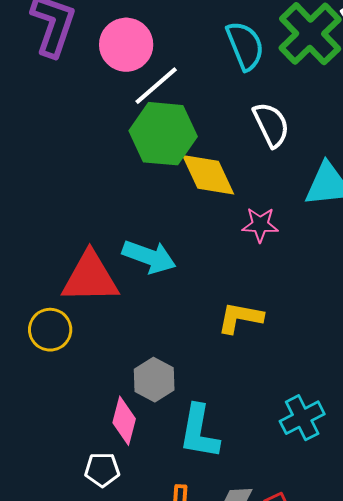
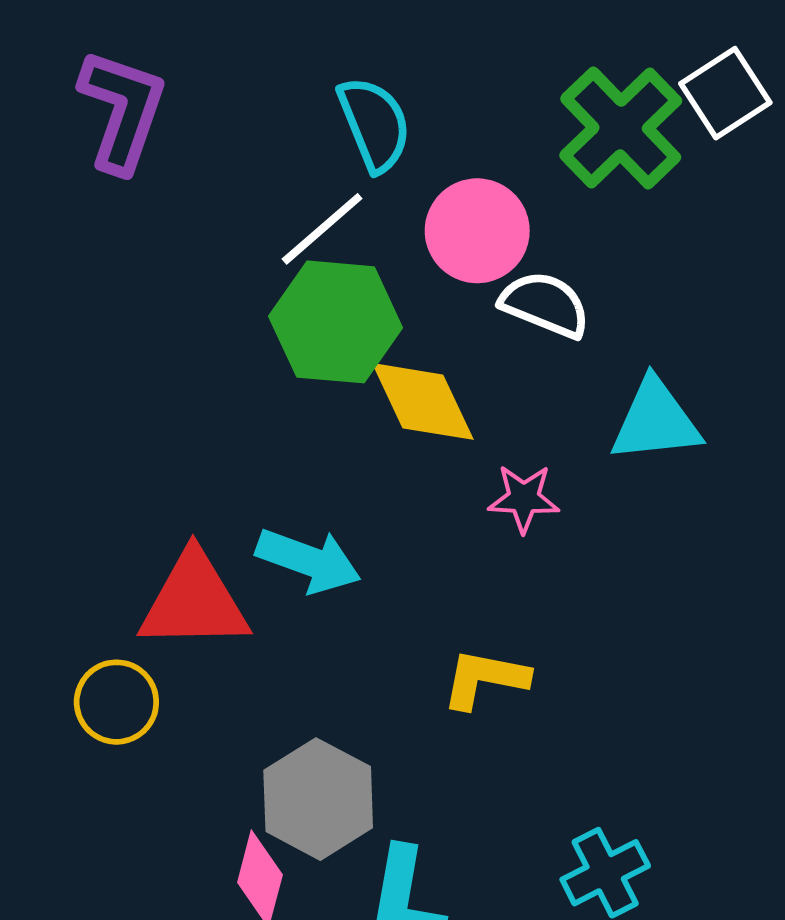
pink circle: (126, 45) -> (477, 231), moved
cyan semicircle: (245, 46) -> (374, 124), moved
white semicircle: (271, 125) -> (545, 304), turned -42
gray hexagon: (154, 380) -> (318, 799), size x1.4

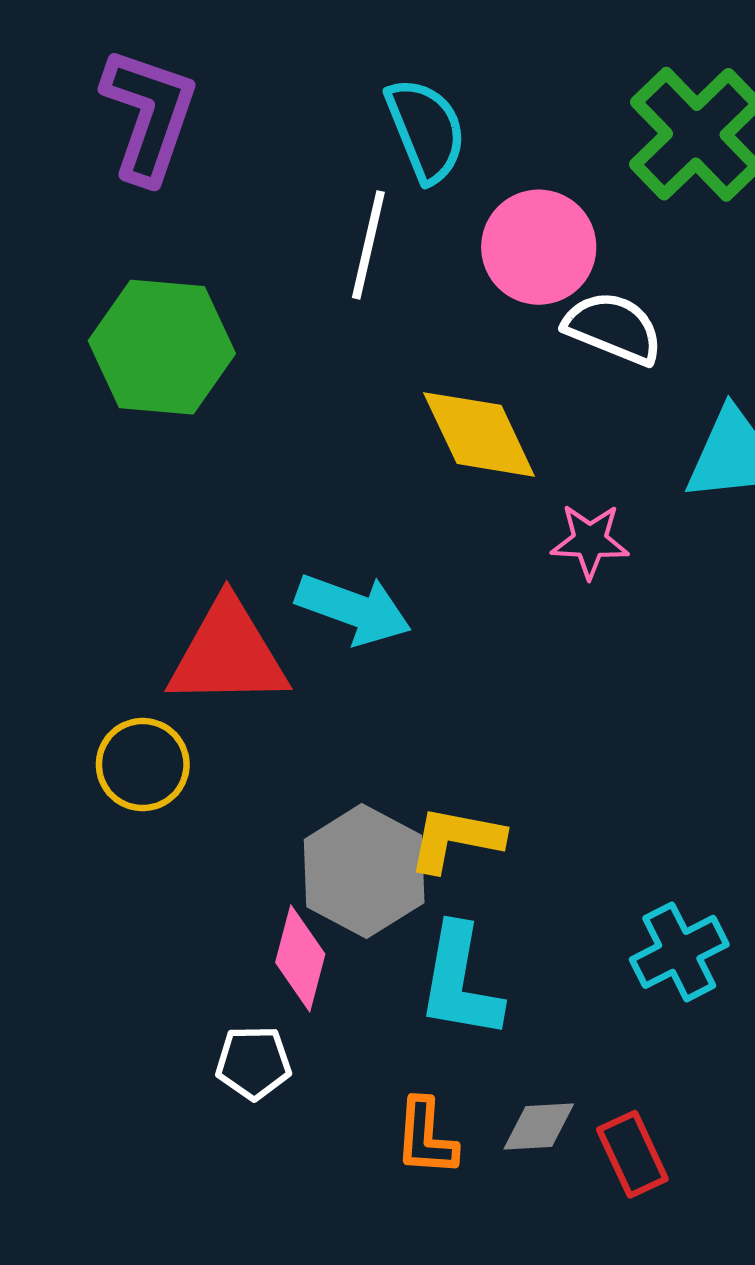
white line: (322, 229) -> (368, 245), turned -36
green hexagon: (336, 322) -> (162, 347), moved
yellow L-shape: (485, 679) -> (456, 839), moved

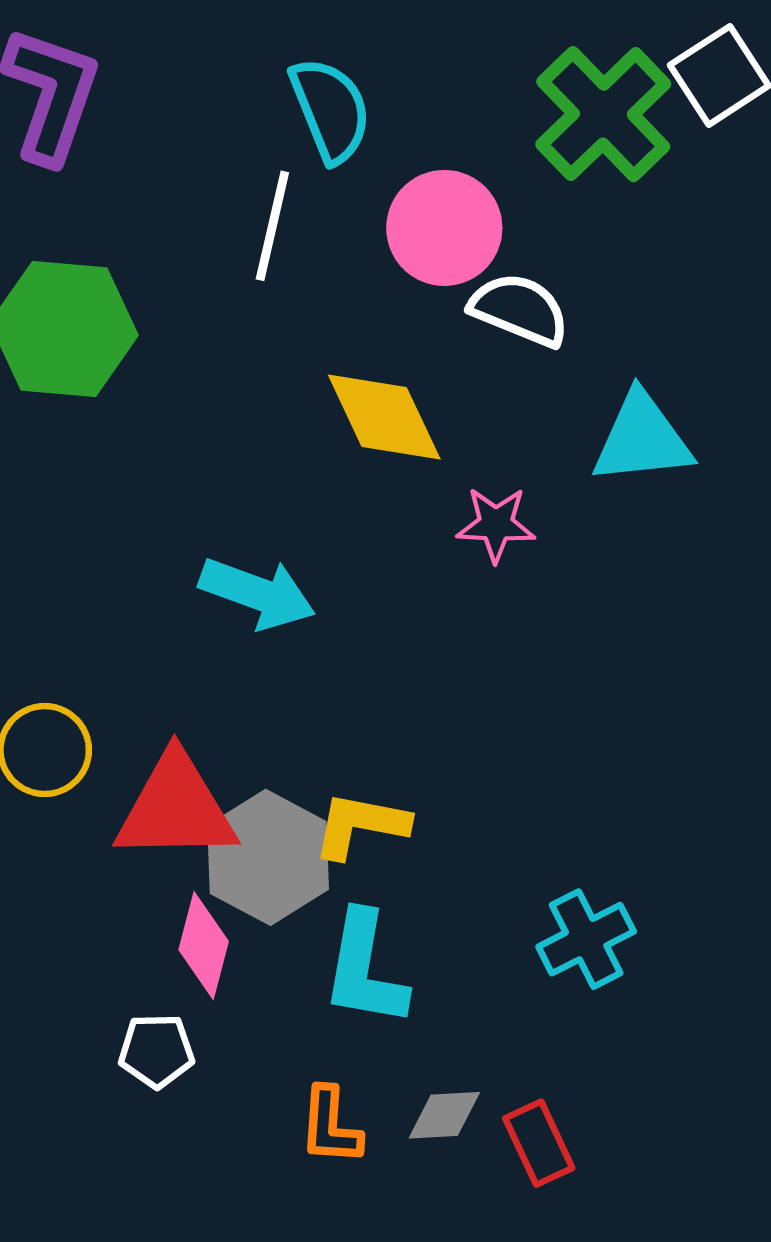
red triangle: (228, 654) -> (176, 808), moved

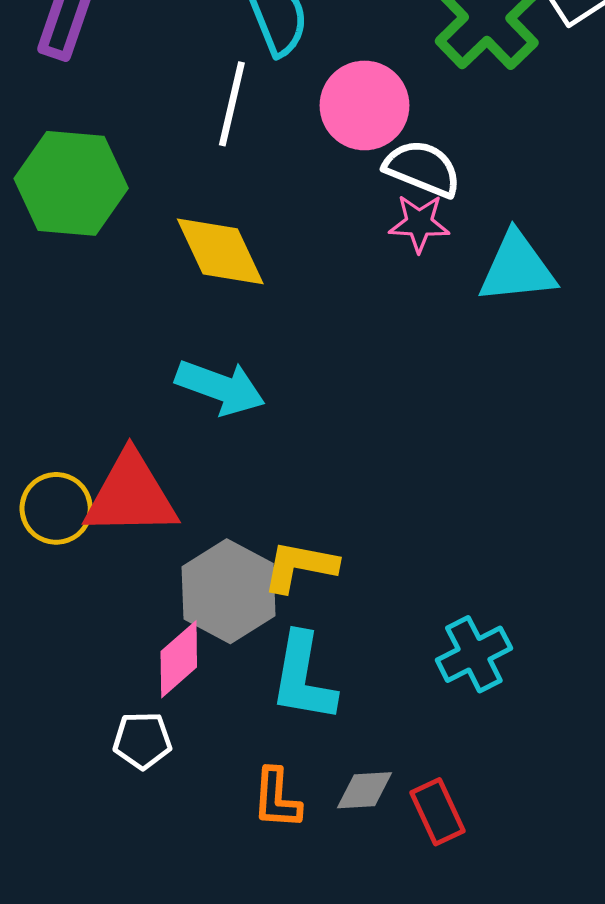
yellow diamond: (384, 417) -> (220, 251), moved
pink star: (496, 524) -> (419, 223), moved
red triangle: (176, 808) -> (131, 495), moved
pink diamond: (204, 946) -> (179, 659), turned 34

